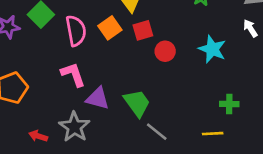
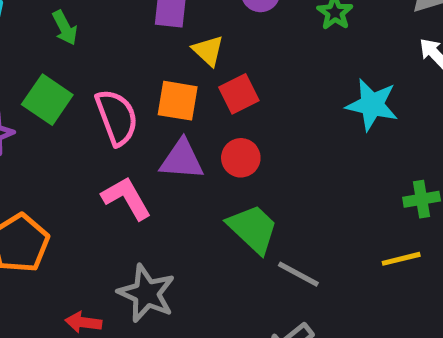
orange square: (110, 28) -> (178, 101), turned -35
red circle: (165, 51) -> (241, 158), moved
purple triangle: (98, 98) -> (182, 160), moved

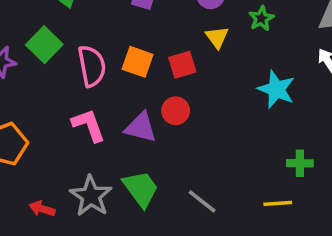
yellow triangle: (208, 51) -> (217, 37), moved
purple triangle: (182, 160) -> (141, 127), moved
green trapezoid: (253, 229) -> (141, 189), moved

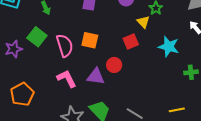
yellow triangle: (217, 37) -> (143, 22), moved
red square: (182, 65) -> (131, 41), moved
green cross: (300, 163) -> (191, 72), moved

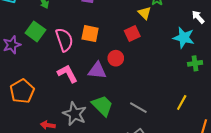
cyan star: (169, 47) -> (184, 38), moved
yellow line: (177, 110) -> (182, 102), turned -49

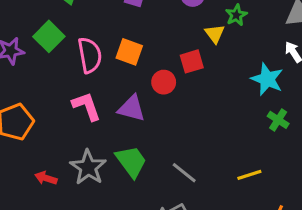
red circle: (116, 58) -> (164, 82), moved
green cross: (195, 63) -> (278, 120), turned 32
yellow line: (182, 102) -> (249, 175), turned 35

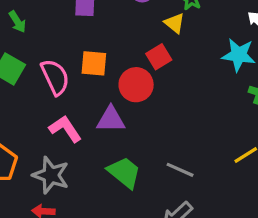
red circle: (164, 82) -> (136, 85), size x1.4
gray star: (88, 167) -> (51, 175), moved

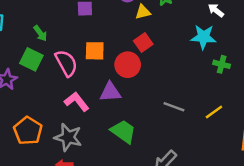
green arrow: (17, 22) -> (40, 33), moved
yellow triangle: (174, 23) -> (143, 12), moved, turned -49
gray line: (180, 170) -> (174, 107), moved

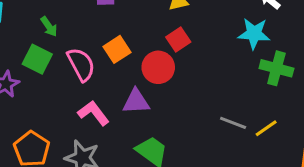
orange square: (95, 51) -> (117, 49), turned -35
green cross: (222, 64) -> (276, 68), size x1.5
gray line: (174, 107) -> (233, 123), moved

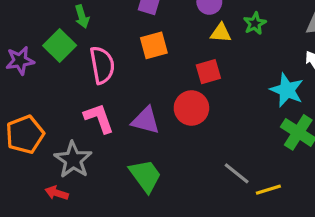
orange square: (117, 49) -> (154, 45), moved
red circle: (158, 67) -> (191, 108), moved

